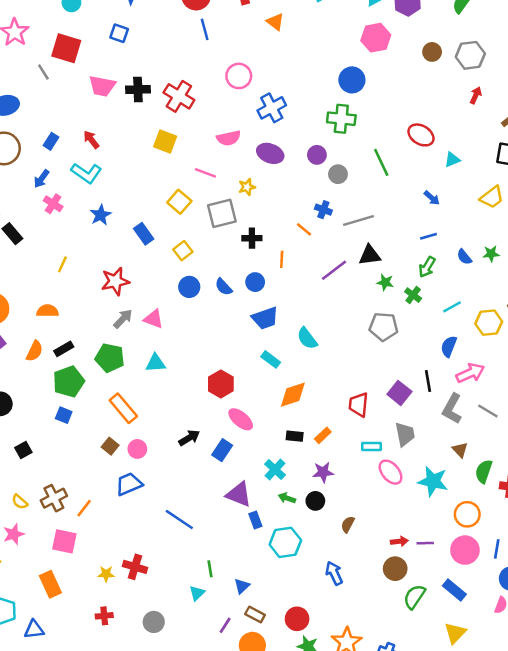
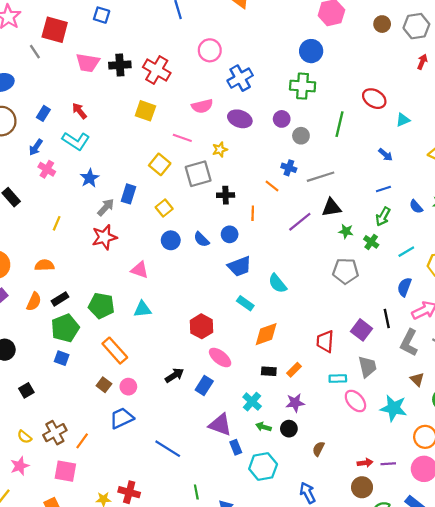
green line: (381, 162) -> (339, 124), turned 40
blue rectangle: (144, 234) -> (129, 194), turned 54
gray arrow: (123, 319) -> (106, 207), moved

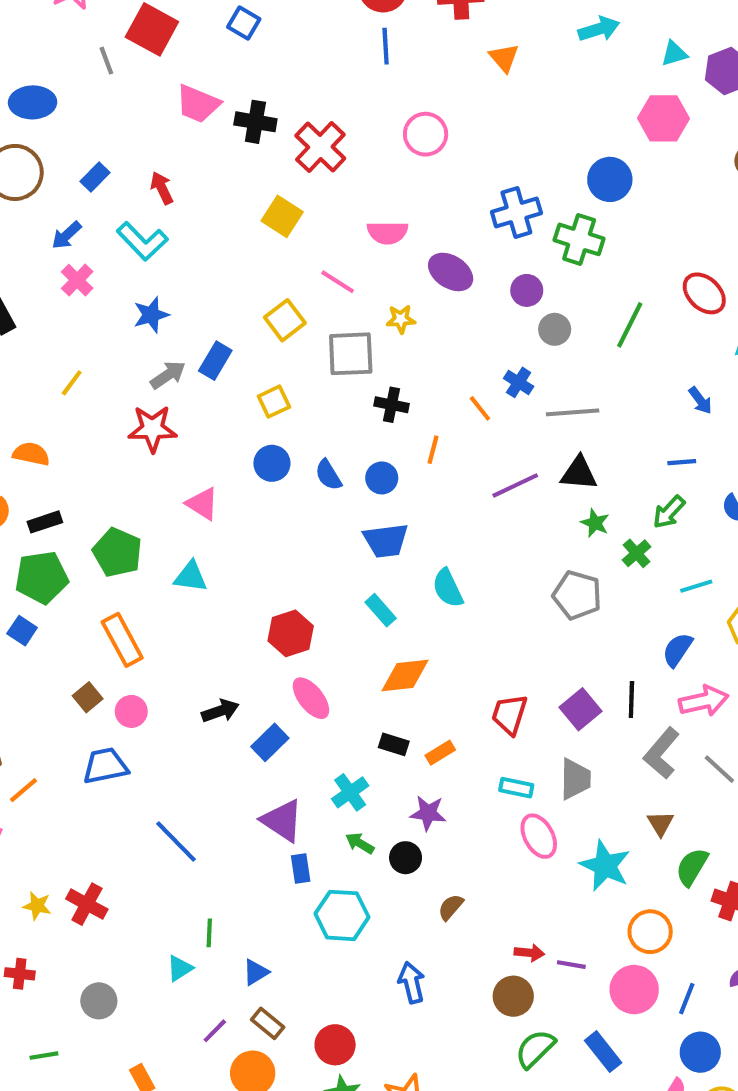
blue cross: (240, 78) -> (516, 212), moved

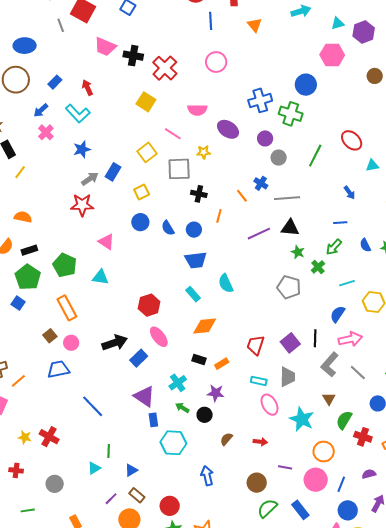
blue line: (386, 46) -> (211, 21), moved
yellow line: (72, 383) -> (20, 172), moved
green pentagon: (42, 577) -> (28, 277), turned -30
black arrow: (220, 711) -> (115, 343), size x1.4
red arrow: (529, 953) -> (260, 442), moved

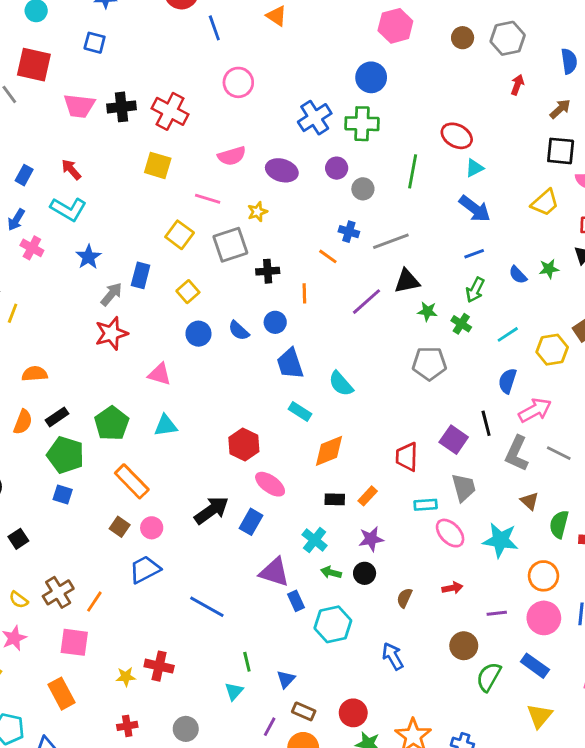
cyan triangle: (372, 165) -> (475, 168), moved
blue arrow: (349, 193) -> (475, 209), size x1.6
blue trapezoid: (196, 260) -> (290, 364), turned 95
green pentagon: (65, 265) -> (112, 423), turned 30

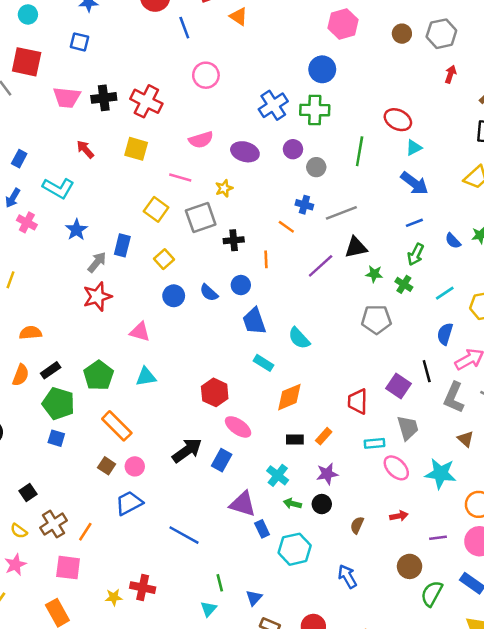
red arrow: (71, 170) -> (85, 149), moved
black square: (18, 539) -> (28, 492), moved

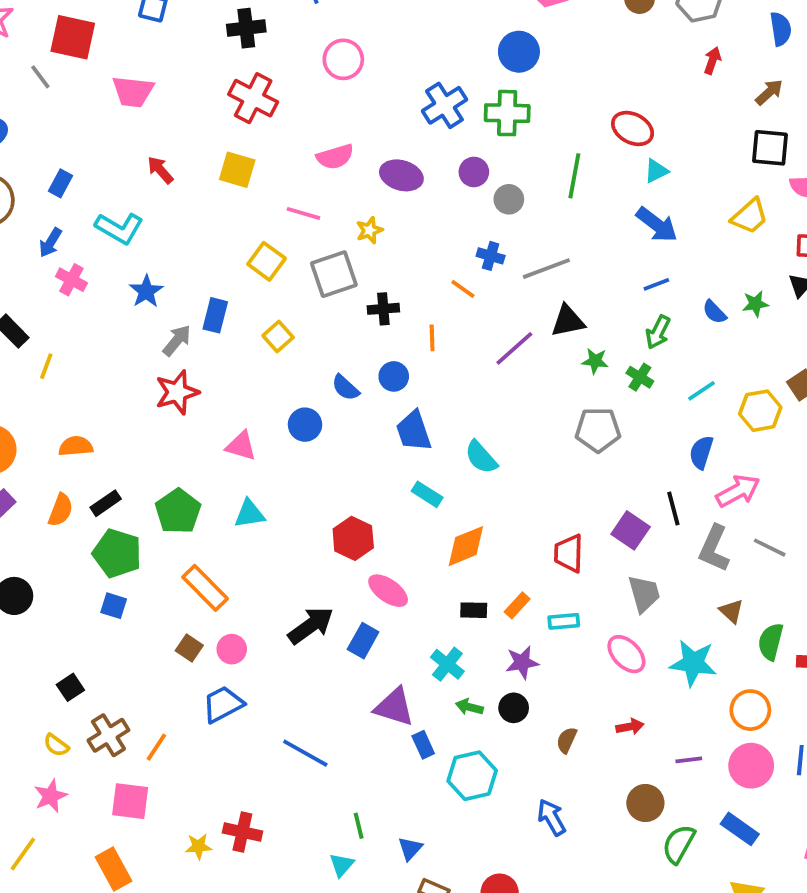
black cross: (104, 98) -> (246, 28), moved
blue circle: (174, 296) -> (305, 425), moved
cyan rectangle: (375, 443) -> (564, 621), moved

